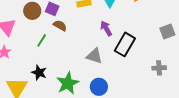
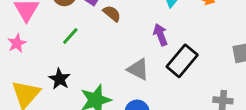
brown semicircle: (60, 26) -> (112, 13), moved

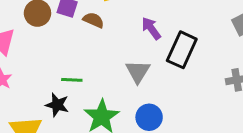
green line: (70, 36) -> (72, 80), moved, turned 66
gray triangle: (138, 69) -> (138, 72), turned 50

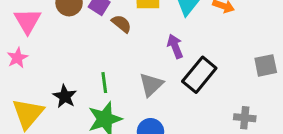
green line: (72, 80) -> (104, 83), moved, turned 65

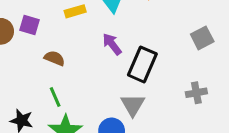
brown semicircle: (121, 24) -> (55, 58), moved
gray triangle: (151, 85) -> (133, 105), moved

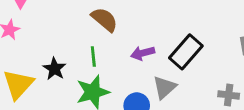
purple arrow: (112, 44) -> (143, 53), moved, turned -85
brown semicircle: (55, 58) -> (104, 20), size x1.4

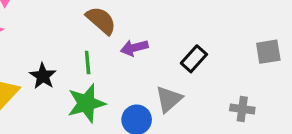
black rectangle: (186, 52) -> (194, 59), size x0.7
purple arrow: (143, 53) -> (134, 48), moved

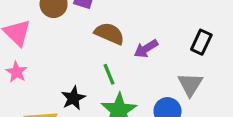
black star: (43, 76) -> (73, 98), turned 30

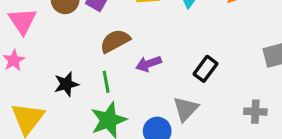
brown semicircle: (109, 34) -> (115, 41), turned -64
black star: (73, 98) -> (66, 84), moved

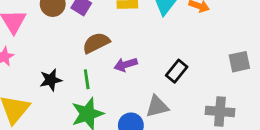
gray triangle: (186, 109) -> (157, 107), turned 30
gray cross: (255, 112) -> (220, 111), size x1.4

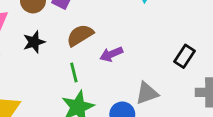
black rectangle: (177, 71) -> (184, 56), moved
black star: (51, 80) -> (34, 42), moved

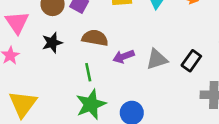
brown semicircle: (80, 35) -> (95, 38), turned 40
gray triangle: (147, 93) -> (157, 59), moved

